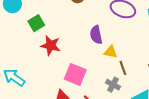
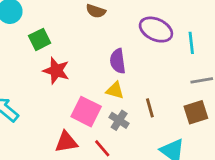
yellow triangle: (110, 52) -> (115, 90), moved
gray cross: (113, 85) -> (119, 120), moved

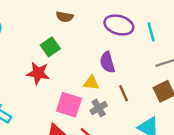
green square: (40, 39) -> (50, 47), moved
purple semicircle: (118, 61) -> (107, 62), moved
gray cross: (119, 120) -> (99, 108), turned 35

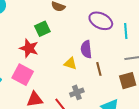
brown line: (124, 93) -> (99, 69), moved
pink square: (69, 105) -> (23, 75), moved
gray cross: (99, 108) -> (77, 92), moved

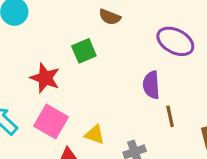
red star: (29, 48) -> (45, 78), moved
yellow triangle: (70, 63) -> (95, 135), moved

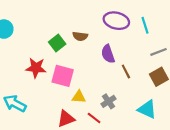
brown semicircle: (110, 17) -> (80, 36), moved
pink square: (51, 121) -> (63, 76), moved

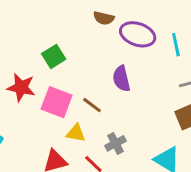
brown semicircle: (80, 36) -> (104, 18), moved
brown line: (126, 71) -> (92, 105), moved, turned -32

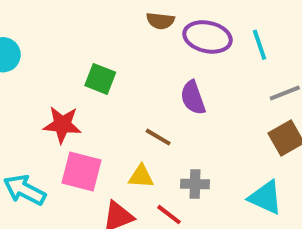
green square: (54, 56) -> (100, 79), turned -30
pink square: (57, 102) -> (81, 172), moved
gray cross: (116, 143) -> (195, 184), turned 36

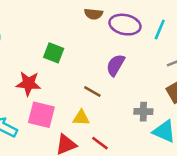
cyan line: (260, 45) -> (160, 30), turned 42
purple semicircle: (193, 98) -> (115, 65), turned 50
gray cross: (195, 184) -> (143, 112), moved

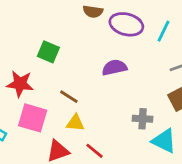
purple semicircle: (115, 65) -> (114, 68), turned 45
brown line: (92, 92) -> (69, 97), moved

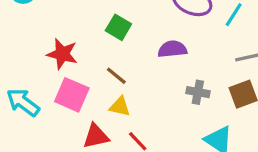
green square: (48, 52) -> (118, 27), moved
gray cross: (143, 119) -> (198, 92), moved

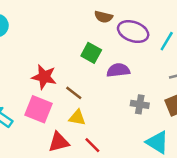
green square: (118, 27) -> (91, 53), moved
red star: (62, 54) -> (44, 77), moved

